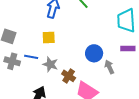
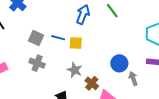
blue line: (31, 57) -> (58, 38), moved

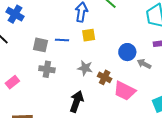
yellow square: (76, 43) -> (89, 35), moved
gray arrow: (133, 78) -> (144, 64), turned -32

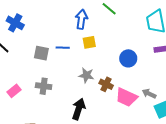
gray arrow: (144, 64) -> (149, 94), moved
gray cross: (47, 69) -> (44, 86), moved

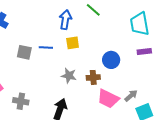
brown cross: (106, 84) -> (93, 77), moved, turned -32
gray cross: (44, 86) -> (21, 101), moved
gray arrow: (149, 94) -> (131, 96), turned 112

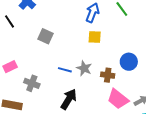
blue line: (46, 47) -> (65, 70), moved

